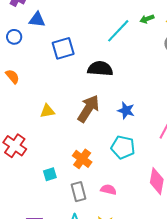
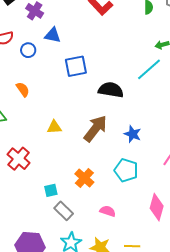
cyan line: (118, 31) -> (149, 69), moved
gray rectangle: (78, 192) -> (64, 211), moved, turned -36

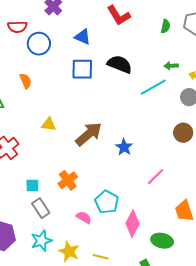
blue triangle: (53, 35) -> (83, 37), moved
blue circle: (28, 50) -> (39, 44), size x1.5
black semicircle: (111, 90) -> (120, 64), moved
cyan pentagon: (126, 170) -> (107, 202), moved

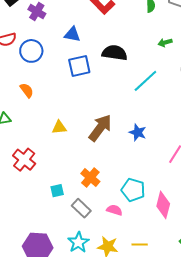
cyan line: (153, 87) -> (145, 81), moved
gray rectangle: (41, 208) -> (81, 208), moved

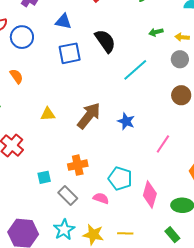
black semicircle: (115, 53) -> (105, 41), turned 45
orange cross: (90, 178) -> (78, 165), turned 36

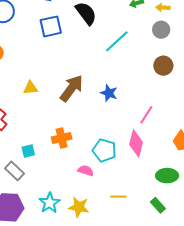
pink diamond: (150, 194) -> (136, 143), moved
gray rectangle: (68, 195) -> (15, 171), moved
yellow line: (125, 233) -> (118, 197), moved

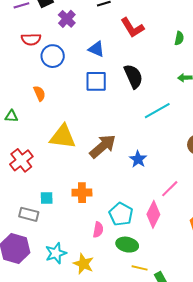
yellow triangle: (30, 88) -> (63, 137), size x1.8
gray rectangle: (15, 171) -> (29, 214), turned -42
pink semicircle: (86, 171) -> (98, 230), turned 70
green ellipse: (167, 176) -> (127, 245), moved
yellow line: (118, 197) -> (140, 268), moved

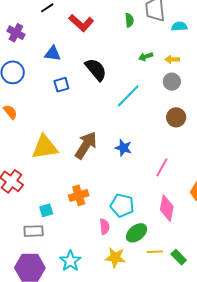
blue square: (96, 81) -> (61, 85), size x0.7
pink diamond: (153, 214) -> (167, 208), moved
green ellipse: (127, 245) -> (137, 233), turned -35
yellow star: (83, 264) -> (115, 258), moved

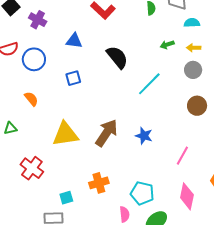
cyan semicircle: (179, 26) -> (192, 23), moved
blue square: (61, 85) -> (73, 78), moved

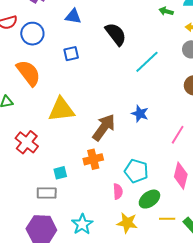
green arrow: (167, 45) -> (166, 11), moved, turned 32
orange semicircle: (31, 99) -> (28, 73), size x1.8
brown arrow: (106, 133) -> (104, 127), moved

